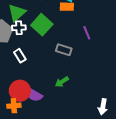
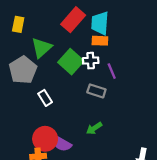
white cross: (19, 28) -> (91, 61), moved
purple line: (87, 33) -> (112, 71), moved

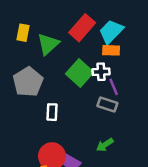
cyan trapezoid: (100, 23) -> (111, 31), turned 40
green triangle: (42, 48) -> (48, 44), moved
purple line: (112, 71) -> (114, 87), moved
white rectangle: (45, 98) -> (52, 112), turned 35

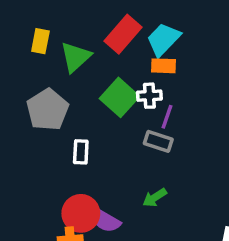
purple line: (114, 87) -> (167, 117), turned 42

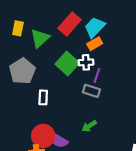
orange rectangle: (163, 66) -> (95, 44), turned -32

